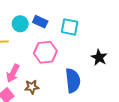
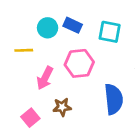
pink arrow: (13, 73) -> (45, 78), moved

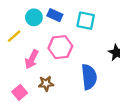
yellow line: (24, 50) -> (14, 36), turned -40

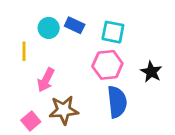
yellow line: (14, 36) -> (24, 51), turned -48
pink hexagon: (60, 47) -> (107, 65), moved
brown star: (46, 83) -> (64, 110), size x1.5

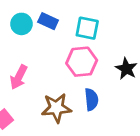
blue semicircle: (117, 102) -> (91, 99), size x0.7
brown star: (64, 110) -> (56, 108), moved

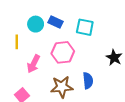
pink hexagon: (82, 62) -> (63, 52), moved

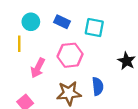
cyan circle: (36, 24) -> (31, 22), moved

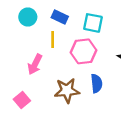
yellow line: (19, 44) -> (53, 40), moved
pink hexagon: (70, 55) -> (83, 51), moved

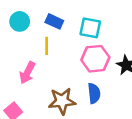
pink hexagon: (83, 51) -> (95, 59), moved

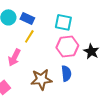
blue rectangle: (54, 21) -> (27, 18), moved
yellow line: (47, 46) -> (29, 36), turned 32

